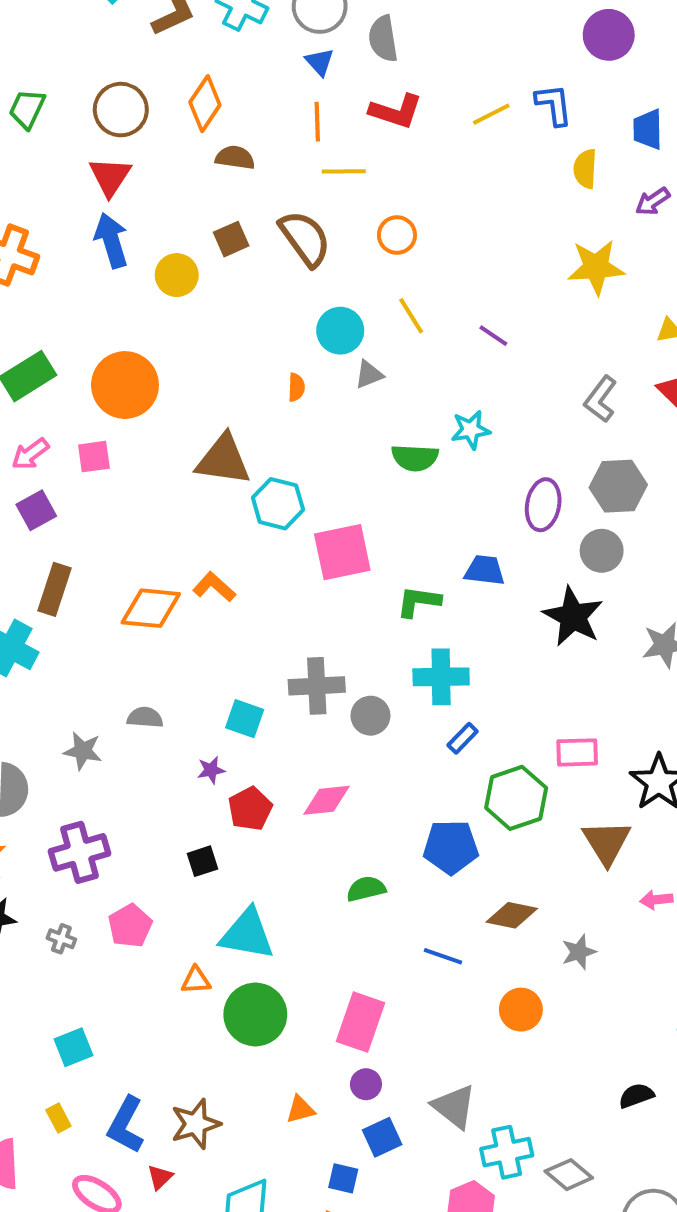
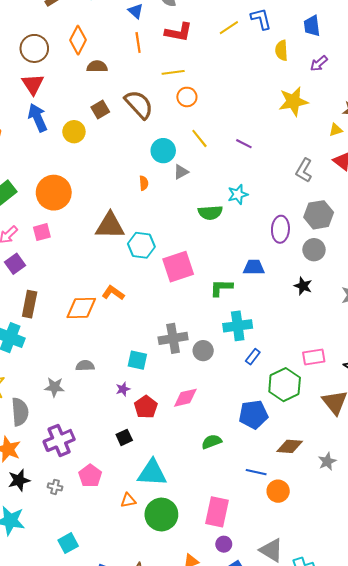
yellow line: (344, 171) -> (173, 72), moved
black star: (573, 617) -> (303, 286), size x0.6
orange circle: (521, 1010) -> (278, 491), moved

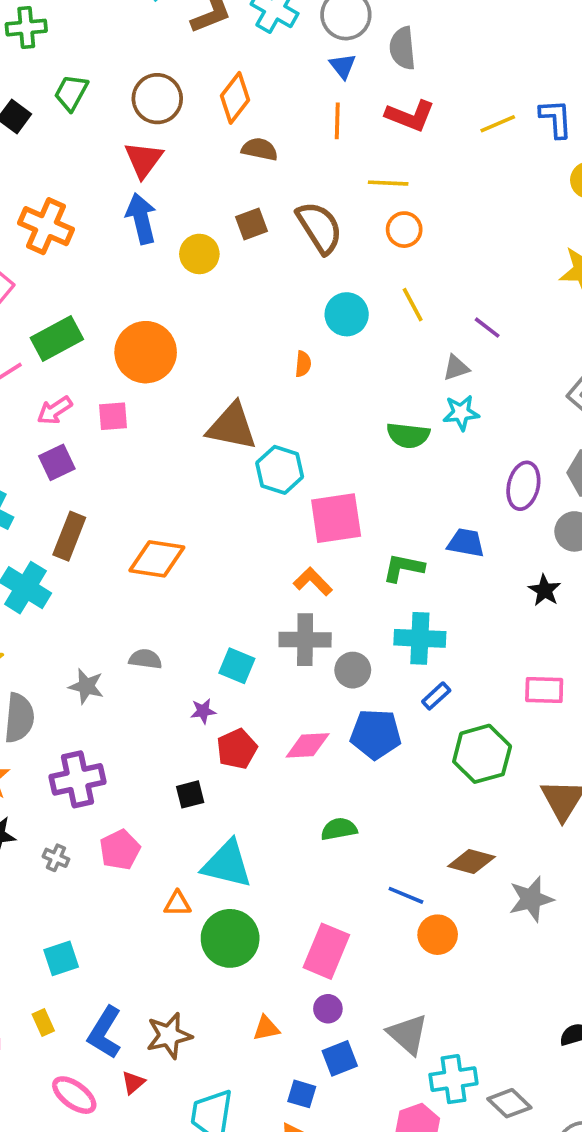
gray triangle: (181, 172) -> (456, 368), moved
orange L-shape: (113, 293) -> (313, 582), moved
pink rectangle: (314, 357) -> (544, 690), moved
blue pentagon: (253, 414) -> (376, 734), moved
gray star: (327, 461) -> (531, 899), size x1.4

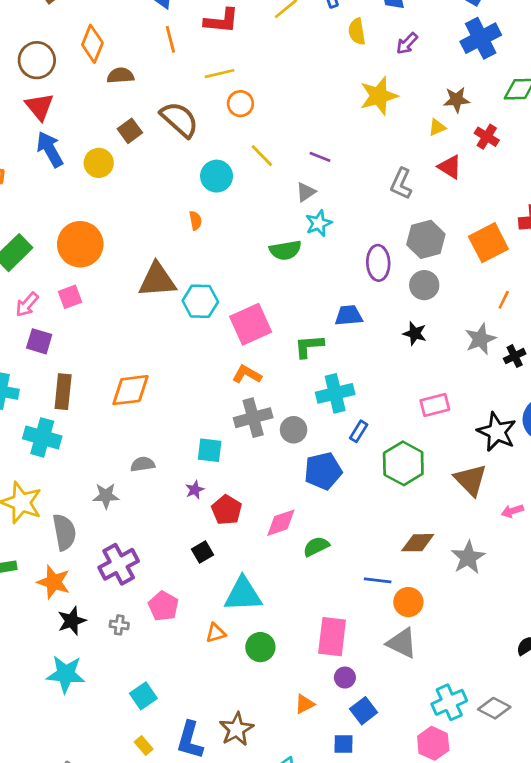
purple square: (57, 462) -> (39, 341), turned -32
pink diamond: (308, 745) -> (281, 523), moved
green circle: (230, 938) -> (260, 647), size x0.7
gray triangle: (408, 1034) -> (402, 643), moved

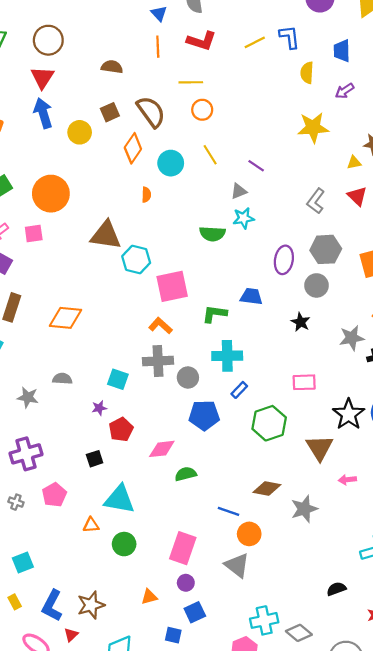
orange diamond: (92, 44) -> (133, 148), moved

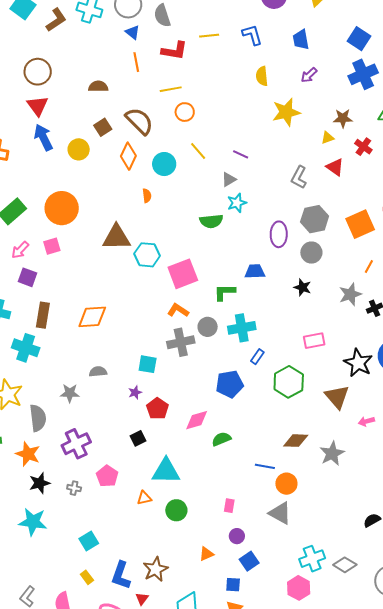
yellow line: (255, 42) -> (209, 36), moved, turned 30
yellow semicircle: (307, 73) -> (262, 76), moved
gray circle: (188, 378) -> (208, 327), moved
pink rectangle: (183, 548) -> (229, 506), size x0.5

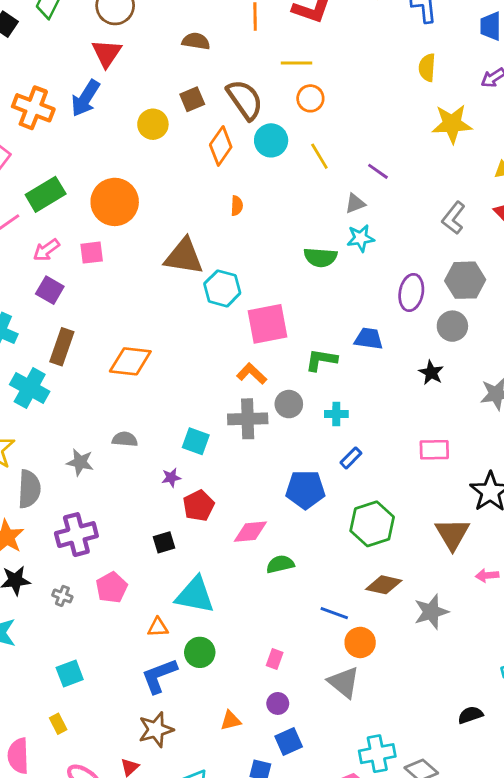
blue arrow: (43, 137) -> (85, 98), moved, turned -132
cyan circle: (164, 164) -> (271, 140), moved
cyan cross: (242, 328) -> (336, 414), size x0.6
green hexagon: (289, 382) -> (372, 524), moved
blue L-shape: (121, 575) -> (159, 676), moved, turned 40

